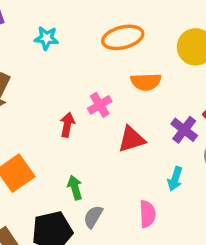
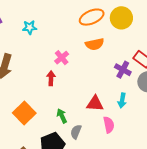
orange ellipse: (123, 37) -> (92, 17), moved
pink cross: (100, 105) -> (62, 58), moved
red triangle: (132, 139) -> (95, 103), moved, turned 30

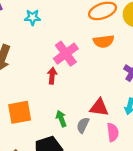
pink cross: (62, 58) -> (66, 54), size x1.5
orange square: (24, 113) -> (20, 112), turned 30
gray semicircle: (76, 132) -> (83, 125), moved

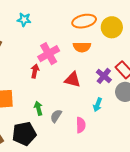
red triangle: (99, 107) -> (73, 80), moved

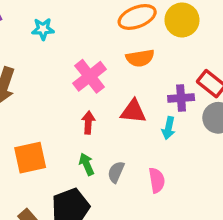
red arrow: (35, 71) -> (88, 123), moved
purple cross: (104, 76) -> (181, 98), turned -35
cyan arrow: (98, 105) -> (168, 128), moved

